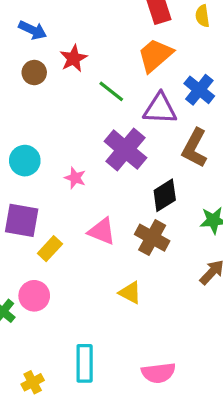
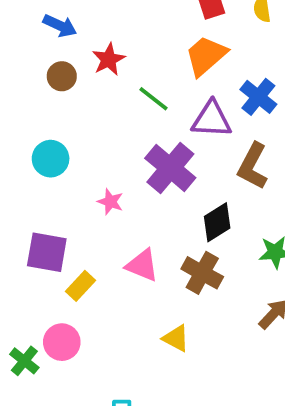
cyan circle: (25, 161) -> (51, 159), moved

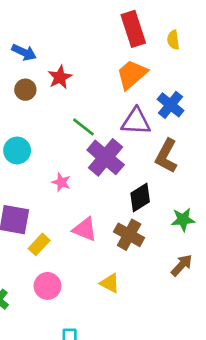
green line: (154, 99) -> (83, 127), moved
pink circle: (62, 342) -> (47, 286), moved

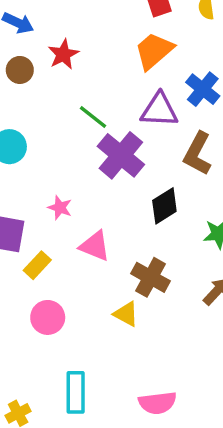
pink star: (61, 182) -> (60, 208), moved
brown cross: (129, 235) -> (151, 277), moved

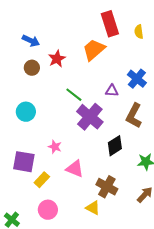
orange trapezoid: (154, 51) -> (94, 50), moved
purple triangle: (159, 110) -> (112, 91), size x0.6

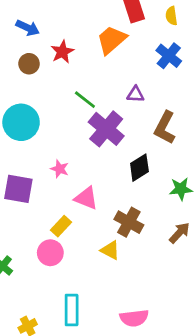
blue cross: (137, 79) -> (169, 56), moved
cyan circle: (26, 112) -> (21, 122), size x1.4
yellow rectangle: (42, 180) -> (61, 226), moved

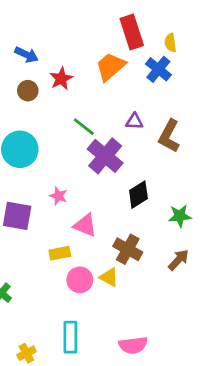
blue cross: (169, 56) -> (158, 69), moved
brown L-shape: (165, 128) -> (169, 136), moved
yellow rectangle: (61, 226) -> (60, 253), turned 36
pink circle: (50, 253) -> (80, 280), moved

